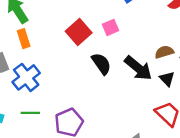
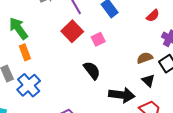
red square: (79, 32) -> (72, 31), moved
black arrow: (138, 68) -> (122, 95), moved, turned -30

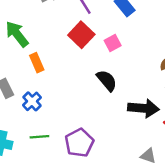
orange rectangle: (25, 52) -> (37, 63), moved
blue cross: (29, 85) -> (32, 101), size x0.7

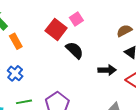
red square: (81, 35) -> (56, 29), moved
black arrow: (143, 108) -> (107, 70), size x0.7

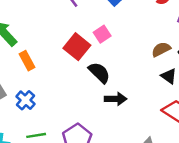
black arrow: (107, 70) -> (116, 99), moved

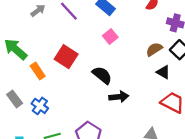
pink square: (102, 34) -> (110, 36), moved
red square: (77, 47) -> (66, 57), moved

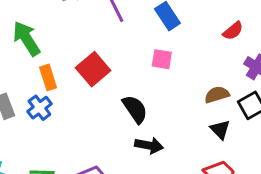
pink square: (110, 36) -> (162, 59), turned 32
blue cross: (40, 106) -> (39, 108), moved

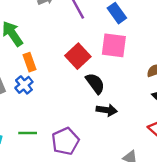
pink square: (162, 59) -> (114, 45), size x1.6
red square: (93, 69) -> (78, 56), moved

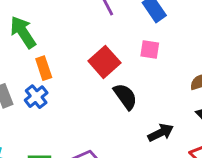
pink square: (114, 45) -> (150, 50), size x0.6
black arrow: (107, 110) -> (161, 133), moved, turned -36

